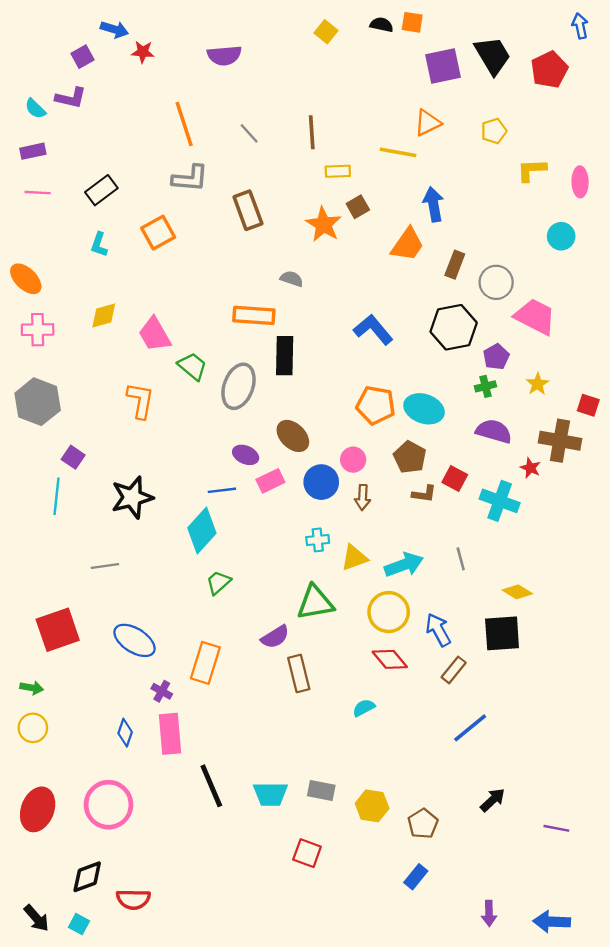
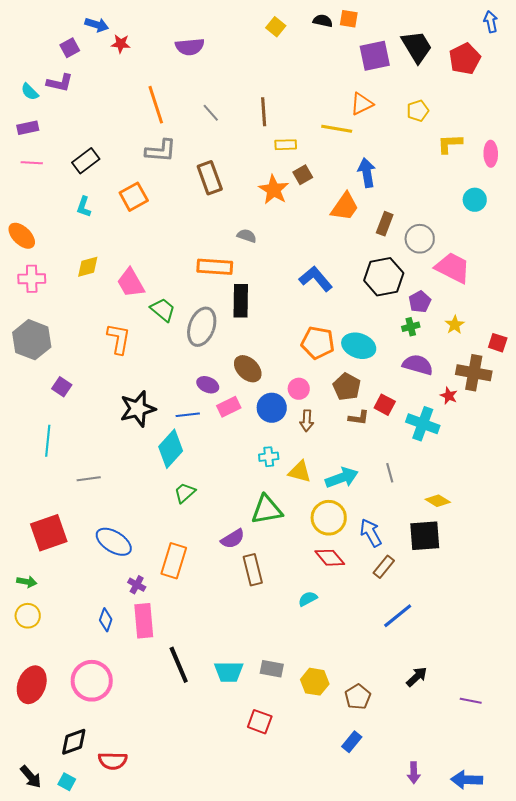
cyan line: (57, 496) -> (48, 441), moved
black star: (132, 497) -> (138, 409), moved
yellow triangle: (354, 558) -> (300, 472), turned 35

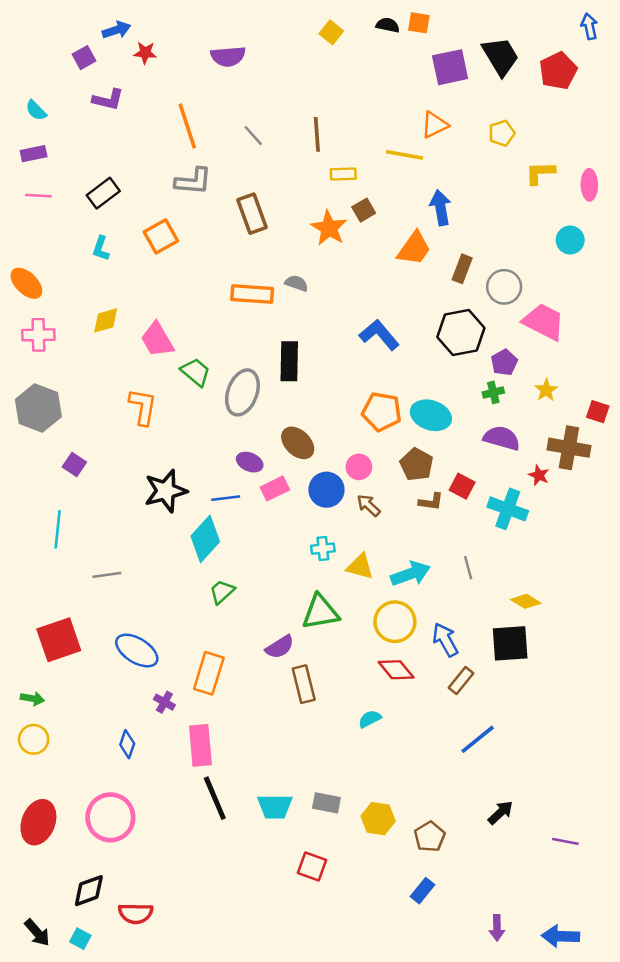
blue arrow: (97, 25) -> (116, 30), turned -35
purple L-shape: (60, 83) -> (108, 100), moved
orange rectangle: (215, 267) -> (252, 294), moved
brown arrow: (307, 421) -> (368, 505), turned 130
pink rectangle: (144, 621) -> (200, 745), moved

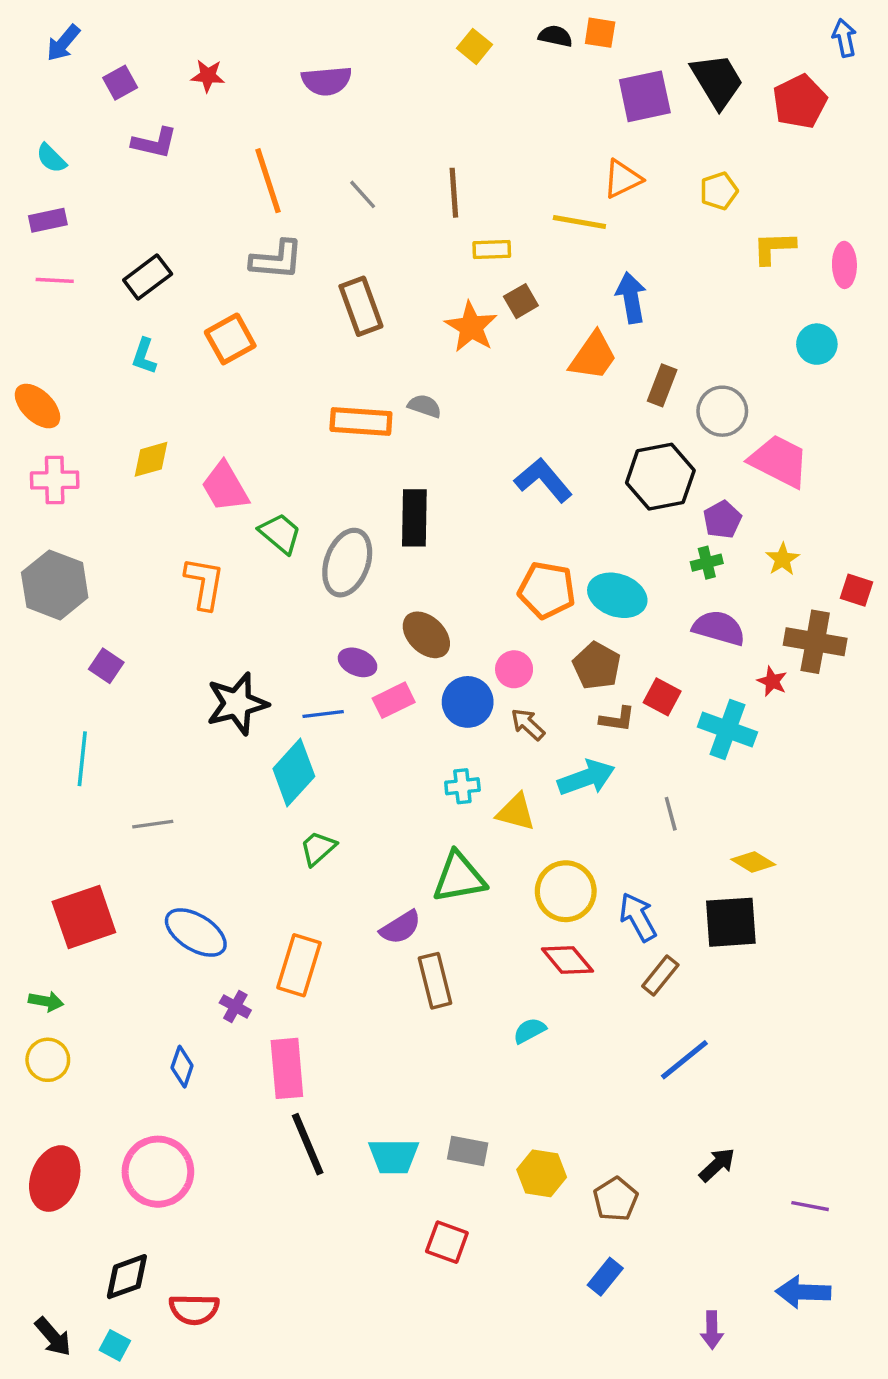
blue arrow: (116, 30) -> (63, 43), moved, turned 148
cyan arrow: (411, 574) -> (586, 778), moved
blue arrow: (561, 936) -> (803, 1292), moved

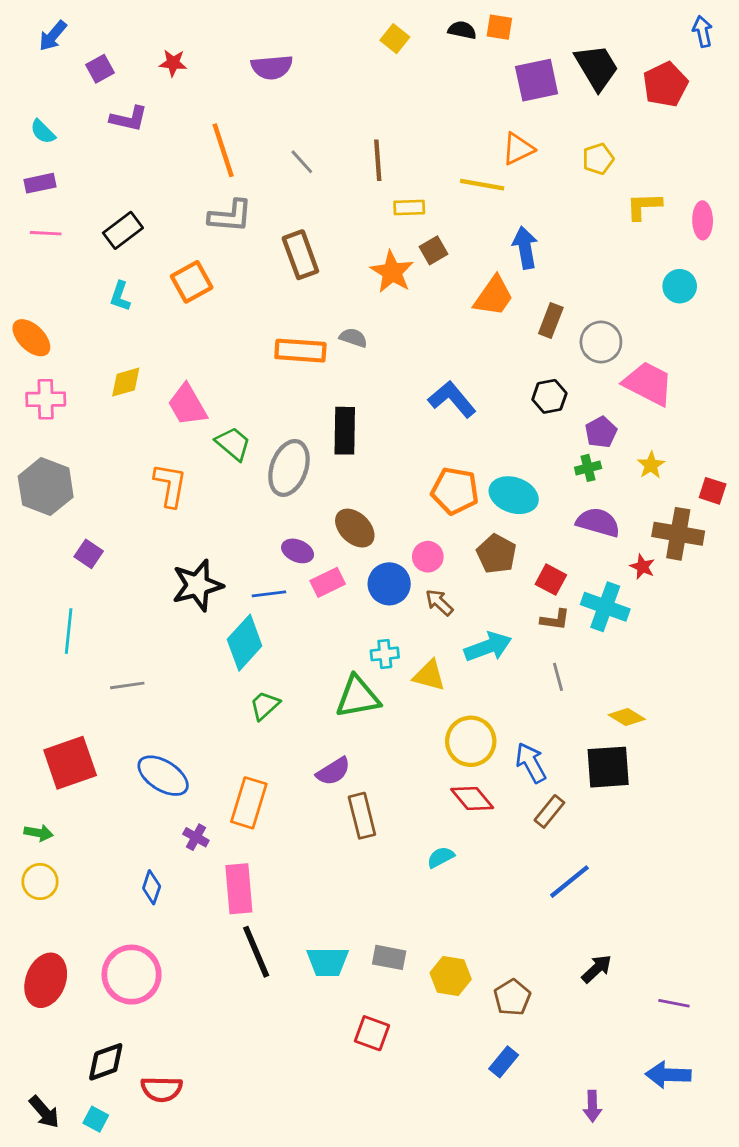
black hexagon: (660, 477) -> (549, 396), size x0.6
brown L-shape: (617, 719) -> (555, 620), moved
green triangle: (459, 877) -> (358, 697), moved

